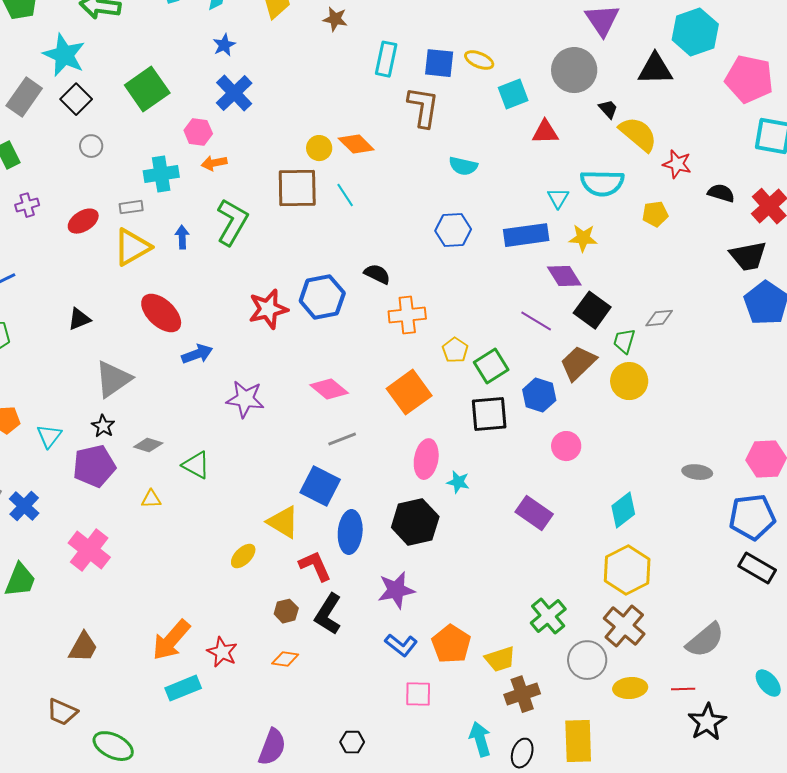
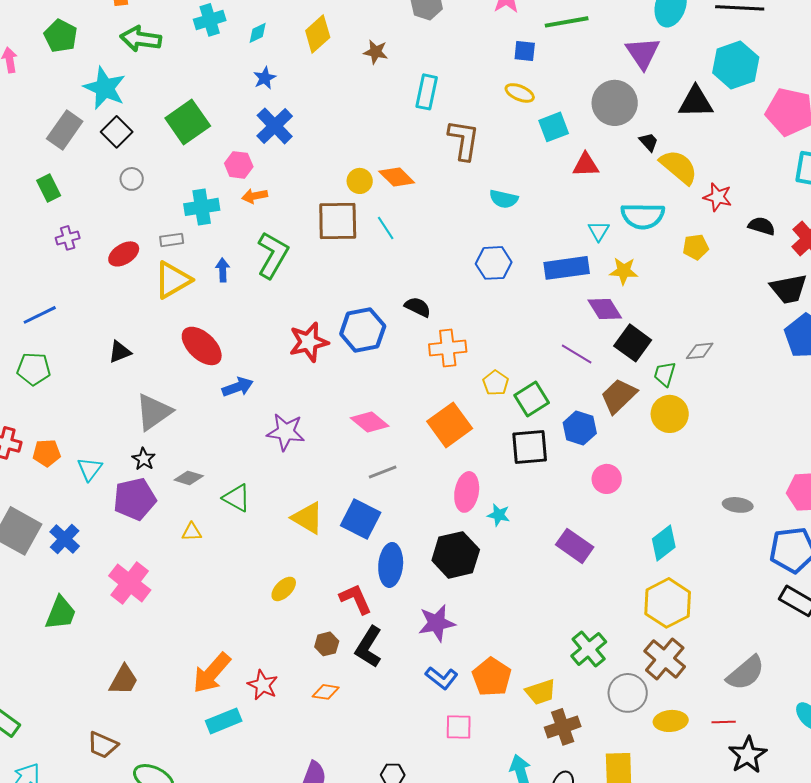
blue square: (439, 63) -> (525, 51), moved, size x0.7
yellow triangle: (283, 522) -> (308, 518), moved

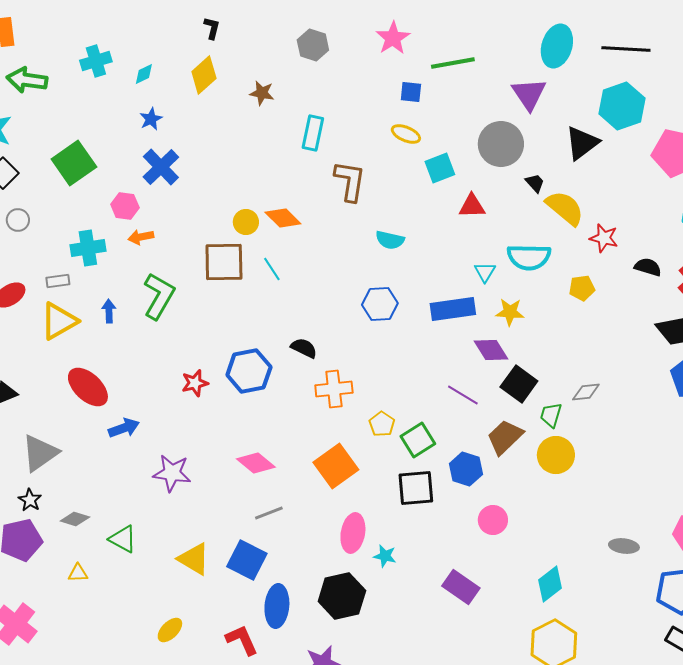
black triangle: (696, 102) -> (582, 143), turned -36
red star: (309, 342) -> (195, 383), size x0.7

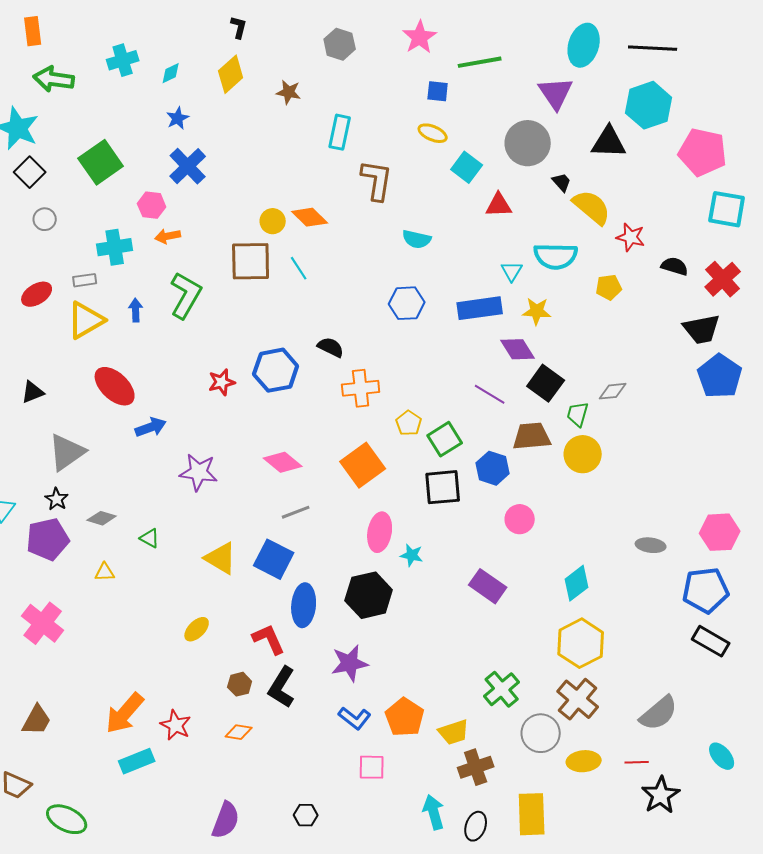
black triangle: (582, 143) -> (609, 142), turned 39
cyan square: (440, 168) -> (467, 167), turned -32
brown trapezoid: (505, 437) -> (532, 436), turned 39
green triangle: (123, 539) -> (150, 538), size x0.7

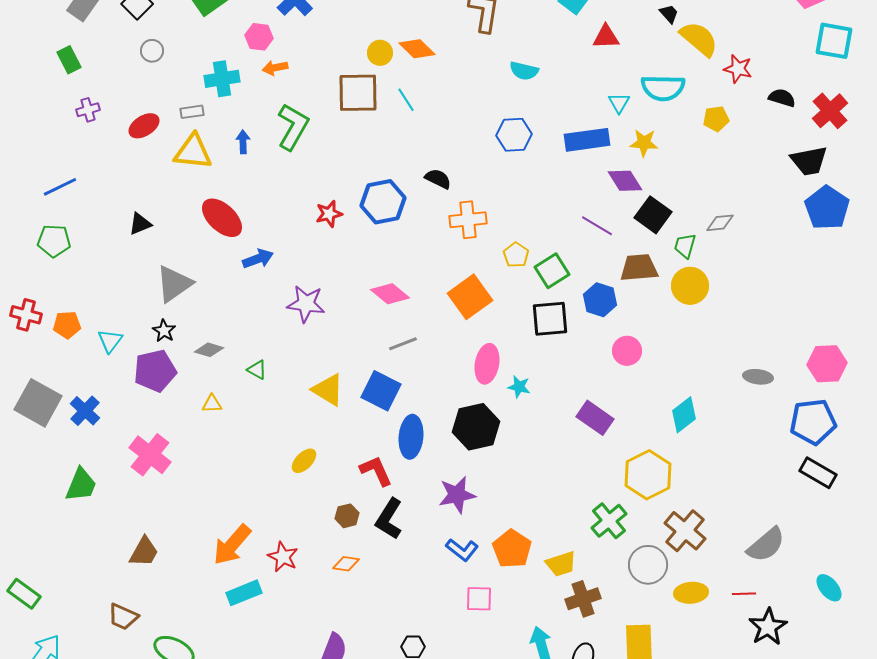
yellow triangle: (86, 320) -> (193, 152), turned 36
yellow hexagon: (581, 643) -> (648, 475), moved

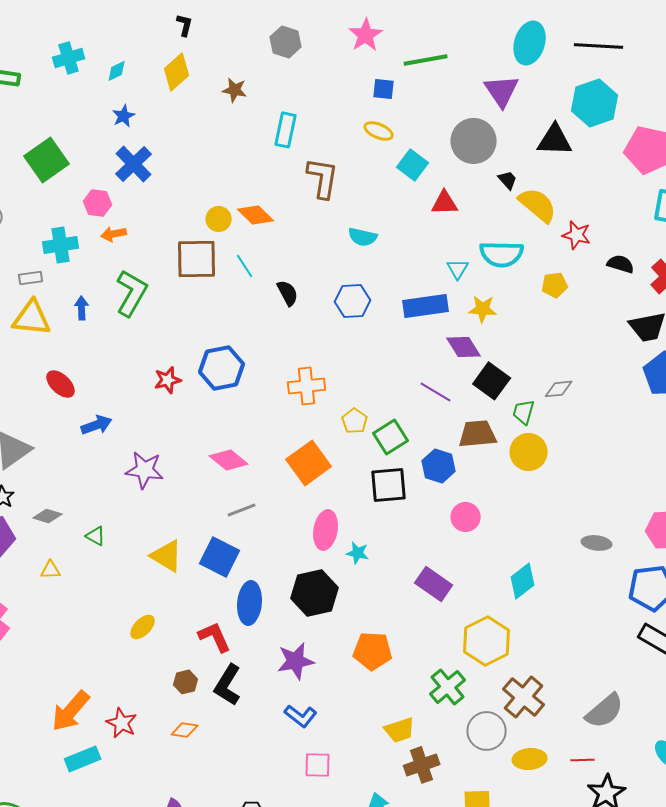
black semicircle: (438, 179) -> (288, 293), moved, turned 36
red ellipse: (222, 218) -> (61, 384), size x0.7
orange pentagon: (512, 549) -> (373, 651), moved, turned -30

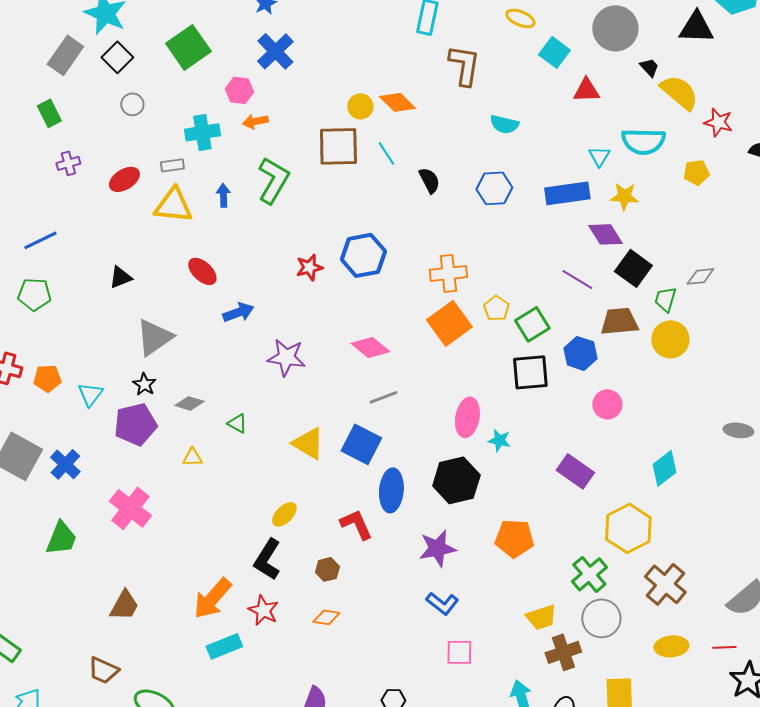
orange square: (309, 463) -> (449, 323), moved
black L-shape: (228, 685) -> (267, 559), moved
gray circle: (487, 731) -> (601, 618), moved

